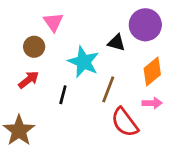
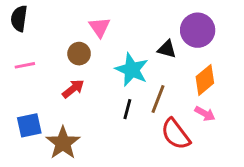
black line: (63, 95) -> (127, 109), moved
pink arrow: (152, 103) -> (205, 114), turned 30

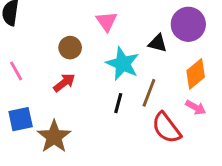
pink triangle: (100, 27) -> (107, 21), moved
pink line: (25, 65) -> (16, 71), moved, turned 72

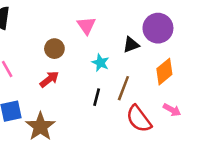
black triangle: (158, 43) -> (131, 45), turned -36
cyan star: (123, 64) -> (100, 63), size x0.6
pink arrow: (196, 107) -> (172, 110), moved

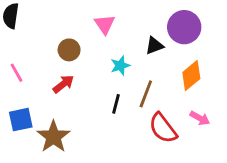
cyan star: (100, 63) -> (120, 66), turned 30

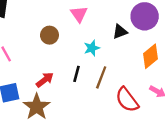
red arrow: (63, 84) -> (45, 80), moved
brown line: (146, 94) -> (101, 77), moved
black line: (116, 104) -> (77, 74), moved

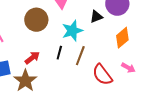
brown circle: (49, 35) -> (36, 20), size x1.5
cyan star: (92, 48) -> (72, 31), size x1.5

